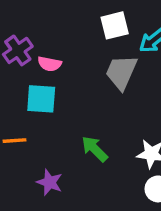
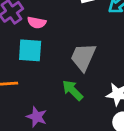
gray trapezoid: (121, 72) -> (83, 57), moved

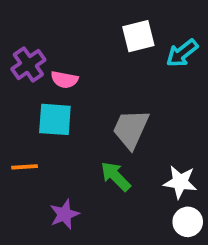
purple star: (37, 117) -> (64, 214), turned 30

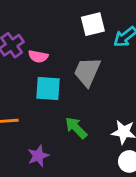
cyan square: (55, 119) -> (48, 89), moved
gray trapezoid: (131, 129) -> (87, 72), moved

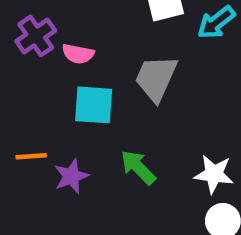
purple star: (38, 156) -> (71, 176), moved

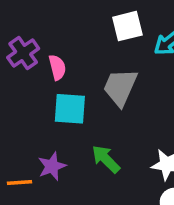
pink semicircle: (78, 54) -> (57, 67), turned -115
orange line: (31, 156) -> (20, 182), moved

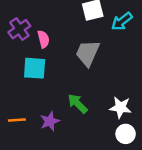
cyan square: (70, 109) -> (35, 68), moved
purple star: (52, 166) -> (50, 121), moved

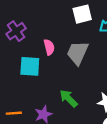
pink semicircle: (43, 39) -> (49, 47), moved

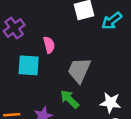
gray trapezoid: (78, 53) -> (79, 70), moved

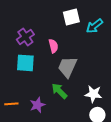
purple cross: (14, 28) -> (25, 37), moved
pink semicircle: (49, 45) -> (53, 46), moved

